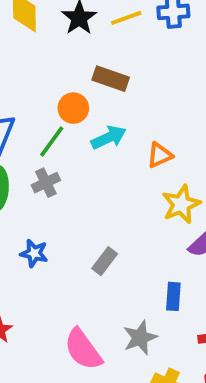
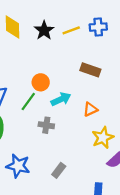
brown rectangle: (111, 79) -> (90, 70), moved
gray cross: (46, 183) -> (46, 125), moved, turned 35
blue star: (34, 253) -> (18, 166), size x1.5

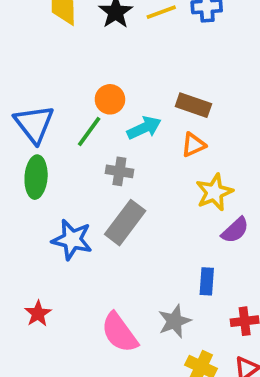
brown rectangle: (90, 70) -> (193, 105), moved
gray rectangle: (59, 170) -> (125, 223), moved, size x1.6

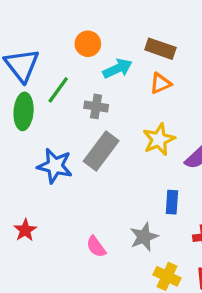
green line: (89, 132) -> (58, 90), moved
yellow star: (214, 192) -> (159, 139), moved
pink semicircle: (119, 333) -> (96, 247), size x0.6

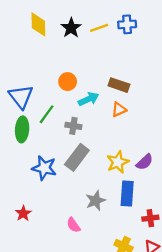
yellow star: (159, 139) -> (118, 162), moved
blue rectangle: (172, 202) -> (127, 194), size x1.5
gray star: (144, 237) -> (96, 201), moved

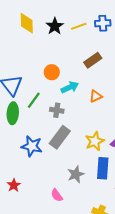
brown rectangle: (119, 85) -> (93, 60), moved, turned -54

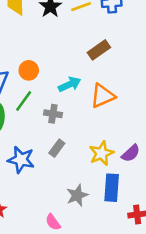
orange circle: (52, 72) -> (29, 70), moved
orange triangle: (96, 96) -> (103, 96), size x1.5
gray rectangle: (60, 137) -> (57, 148), size x0.6

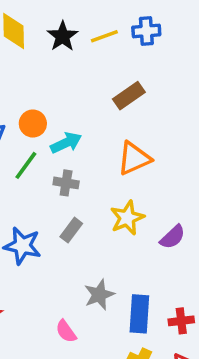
cyan arrow: (70, 84) -> (66, 143), moved
yellow star: (101, 153) -> (127, 218), moved
blue rectangle: (112, 188) -> (139, 314), moved

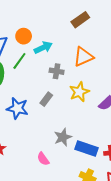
gray cross: (66, 183) -> (57, 71), moved
blue rectangle: (139, 314) -> (86, 149), turned -75

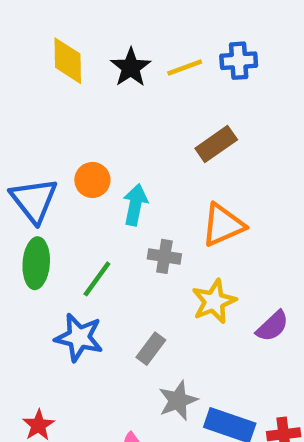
cyan arrow: (43, 47) -> (135, 205), turned -54
green line: (19, 61) -> (97, 279), moved
gray rectangle: (46, 99) -> (151, 349), moved

